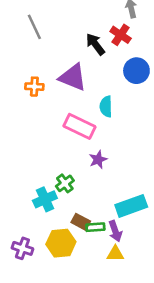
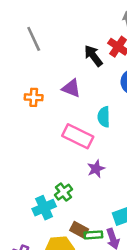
purple triangle: (73, 77) -> (71, 88), size x0.7

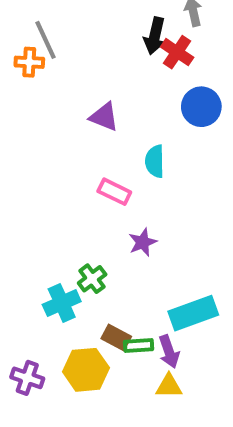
black arrow: (93, 56) -> (155, 36), moved, turned -130
orange cross: (34, 97) -> (29, 62), moved
pink rectangle: (78, 136) -> (114, 192), size x0.7

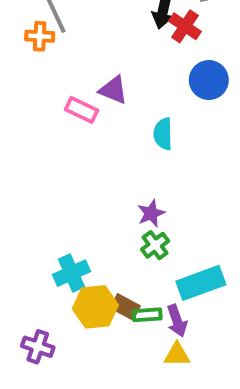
pink rectangle: (114, 192) -> (81, 110), moved
green cross: (92, 279) -> (155, 245), moved
yellow hexagon: (86, 370) -> (95, 307), moved

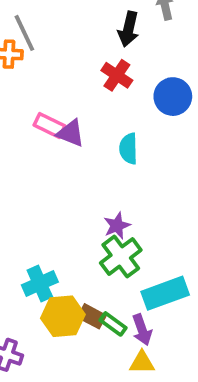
red cross: (185, 26) -> (117, 75), moved
purple triangle: (113, 90) -> (71, 133), moved
green cross: (155, 245) -> (121, 257), size x1.5
green rectangle: (147, 315) -> (113, 324), turned 40

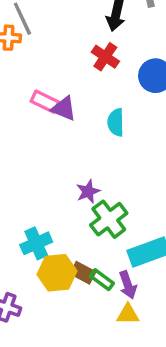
purple star: (117, 226) -> (88, 192), moved

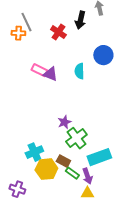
red cross: (105, 57) -> (58, 32), moved
cyan semicircle: (116, 122) -> (79, 71), moved
brown rectangle: (83, 273) -> (63, 161), moved

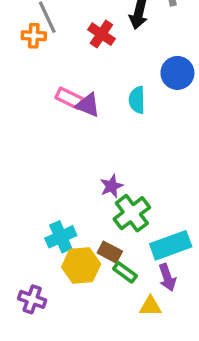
purple arrow: (87, 176) -> (167, 277), moved

